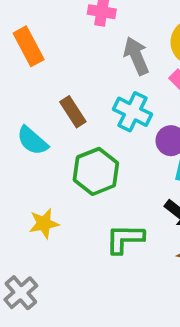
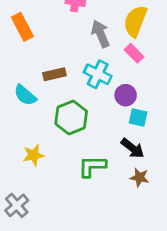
brown rectangle: (73, 112) -> (54, 74), turned -70

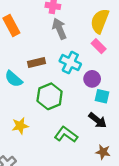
gray arrow: (100, 34) -> (59, 29), moved
green L-shape: (92, 166) -> (66, 134), turned 35
brown star: (140, 177) -> (103, 152), moved

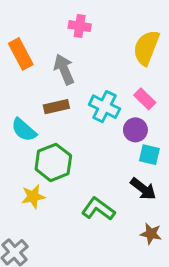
gray arrow: (59, 29) -> (64, 69), moved
pink rectangle: (99, 46) -> (145, 99), moved
green hexagon: (50, 96) -> (53, 162), moved

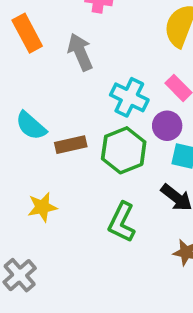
brown rectangle: (56, 107) -> (71, 145), moved
green hexagon: (53, 162) -> (124, 150), moved
green L-shape: (98, 209) -> (122, 222), turned -100

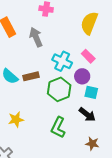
brown rectangle: (71, 145) -> (31, 76), moved

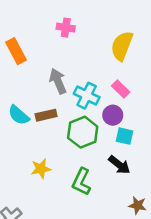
gray arrow: (36, 37) -> (58, 81), moved
yellow star: (16, 119) -> (41, 169), moved
brown star: (92, 144) -> (138, 205), moved

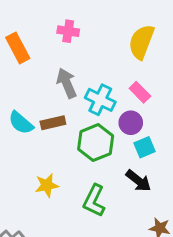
pink cross: (66, 28) -> (68, 31), moved
cyan square: (125, 136) -> (144, 147), turned -36

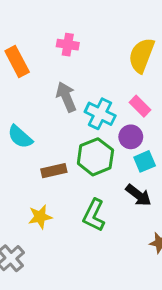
brown rectangle: (53, 123) -> (54, 171), moved
yellow star: (47, 185) -> (40, 217), moved

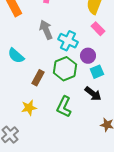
pink rectangle: (140, 106) -> (98, 29), moved
brown rectangle: (54, 171) -> (38, 78), turned -49

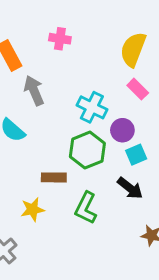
gray arrow: (46, 30) -> (34, 91), moved
brown rectangle: (38, 78) -> (54, 177), moved, turned 63

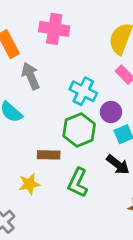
pink cross: (60, 39) -> (54, 29), size x1.5

